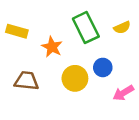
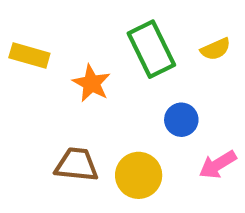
yellow circle: (75, 78) -> (139, 175), moved
brown trapezoid: (27, 81) -> (77, 165), moved

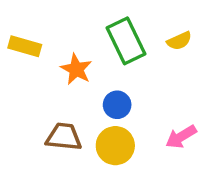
blue circle: (181, 120) -> (117, 105), moved

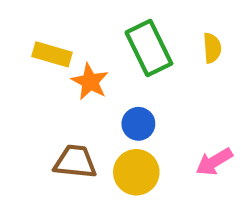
yellow semicircle: (179, 41) -> (212, 48), turned -70
yellow rectangle: (25, 46) -> (52, 54), moved

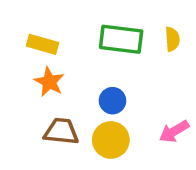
green rectangle: (149, 48) -> (121, 39), turned -57
orange star: (90, 82) -> (49, 82), moved

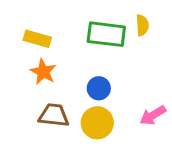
yellow semicircle: (172, 39) -> (142, 25), moved

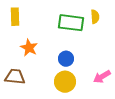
yellow rectangle: (37, 39) -> (15, 17), moved, turned 72
brown trapezoid: (54, 115) -> (15, 77), moved

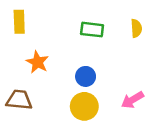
yellow semicircle: (95, 17) -> (136, 28), moved
green rectangle: (71, 23) -> (92, 30), size x0.7

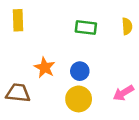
orange star: (37, 62) -> (45, 67), moved

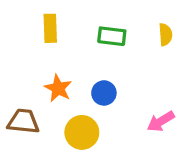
yellow rectangle: (18, 20) -> (50, 28), moved
yellow circle: (79, 99) -> (82, 132), moved

